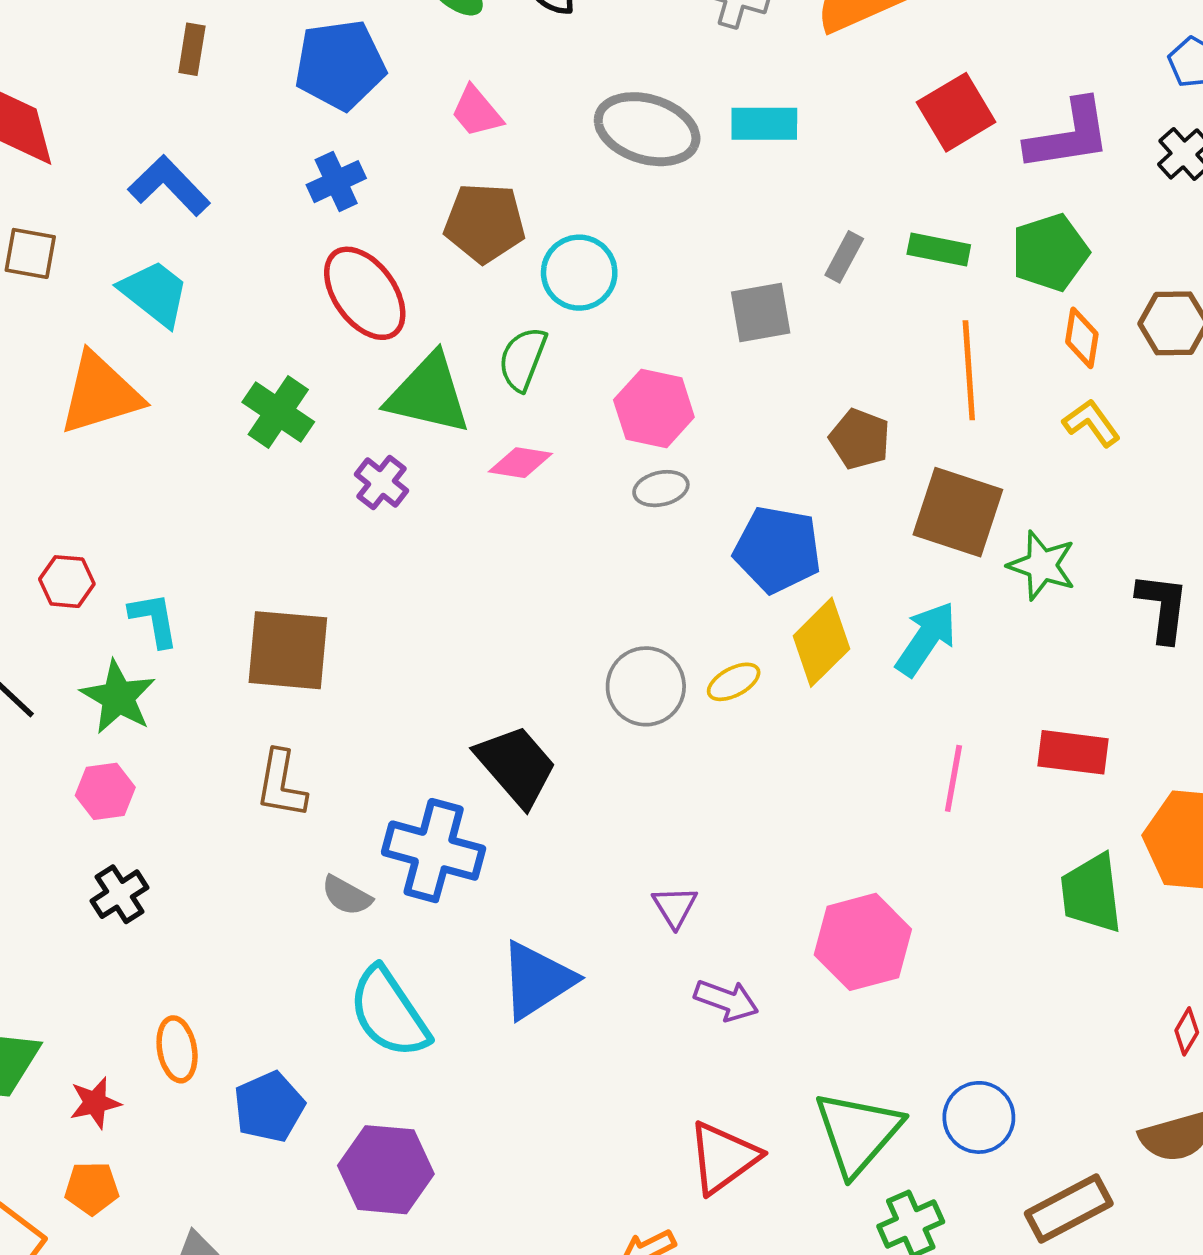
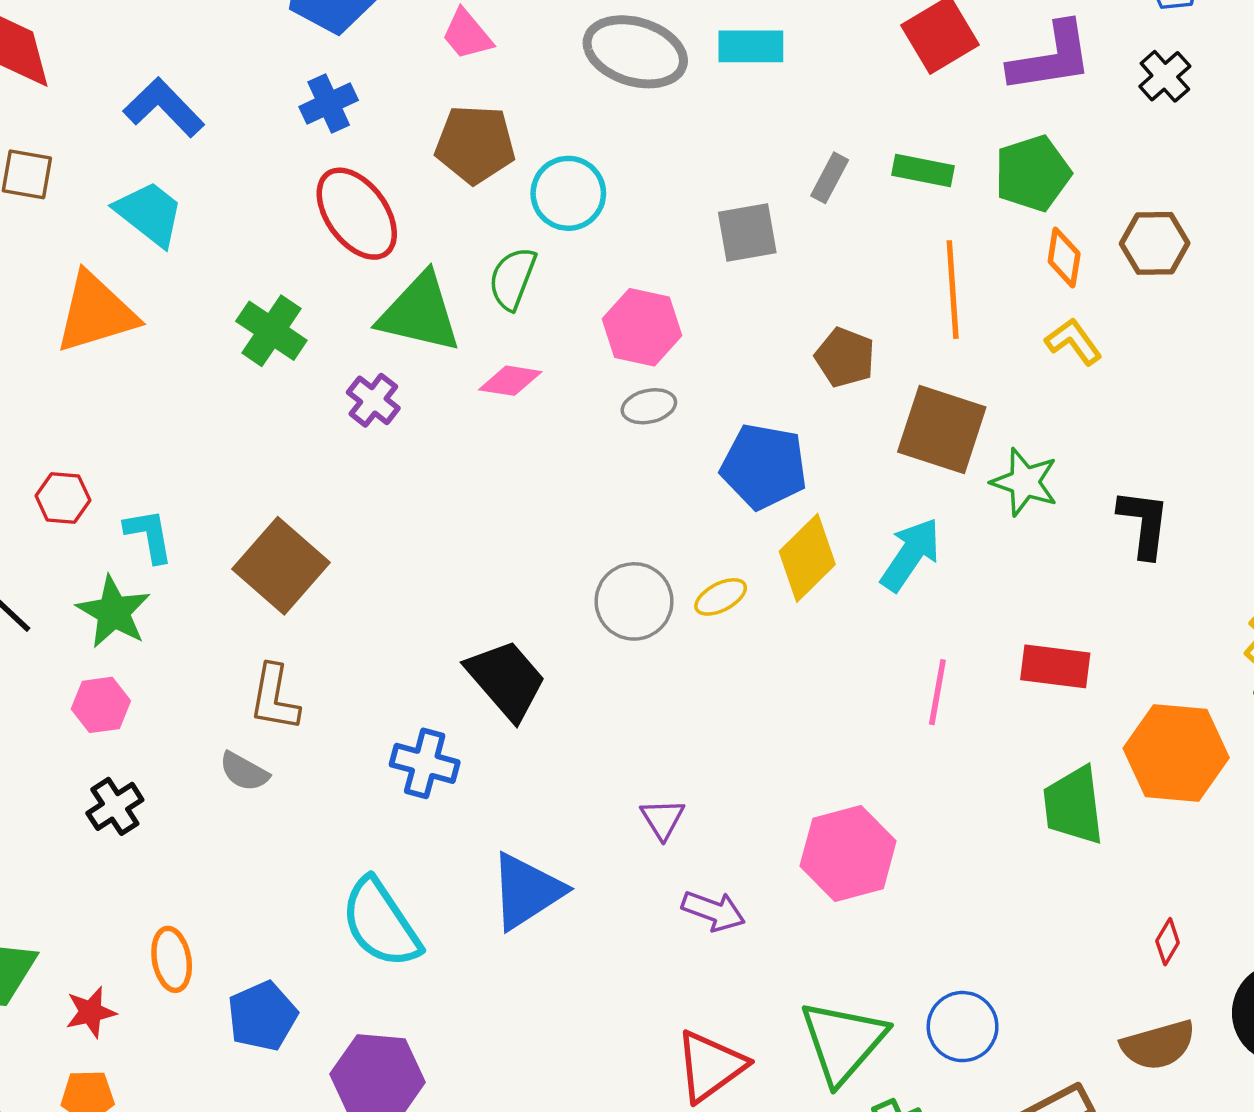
brown square: (288, 650) -> (281, 566), turned 36
blue cross: (434, 851) -> (425, 763), size x0.7
gray semicircle: (347, 896) -> (244, 772), moved

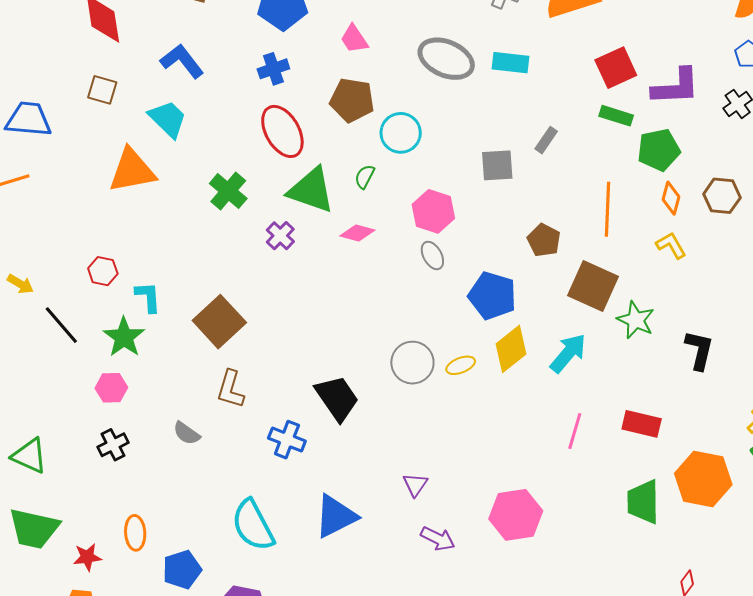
green rectangle: (923, 170) -> (616, 116), moved
green semicircle: (512, 278) -> (365, 177), size x0.7
gray ellipse: (649, 406) -> (432, 256), turned 68
brown L-shape: (274, 698) -> (231, 389), moved

